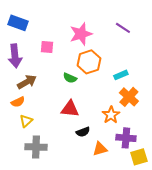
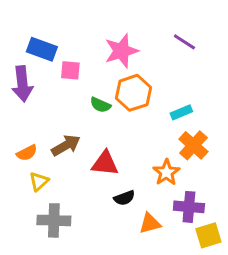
blue rectangle: (18, 23) -> (42, 49), moved
green semicircle: (70, 78) -> (100, 105), moved
brown arrow: (27, 82) -> (66, 145), moved

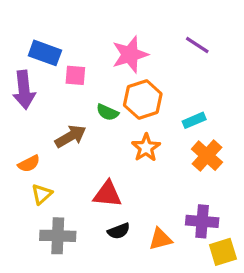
brown arrow: (66, 145) -> (71, 136), moved
red triangle: (105, 163) -> (107, 194), moved
orange star: (166, 172) -> (146, 148), moved
black semicircle: (124, 198) -> (119, 231), moved

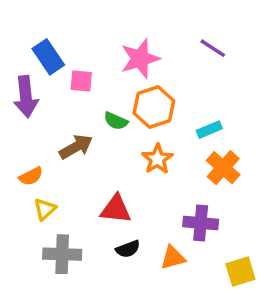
blue rectangle: (45, 53) -> (48, 57), turned 36
purple cross: (202, 221) -> (201, 223), moved

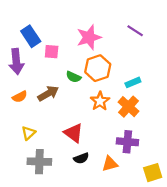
orange cross: (223, 168) -> (129, 107), moved
orange semicircle: (31, 176) -> (20, 97), moved
red triangle: (116, 209) -> (74, 133), turned 30

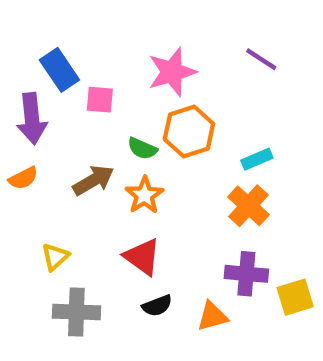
orange semicircle: (20, 97) -> (23, 178), moved
orange star: (100, 101) -> (144, 195), moved
yellow square: (153, 173) -> (295, 297), moved

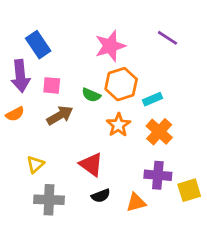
pink square: (100, 100) -> (52, 85), moved
cyan rectangle: (257, 159) -> (152, 99), moved
orange star: (144, 195) -> (118, 125), moved

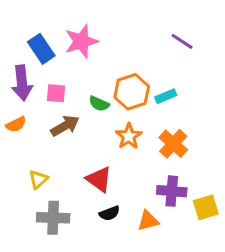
pink star: (110, 46) -> (81, 41), moved
cyan rectangle: (152, 99) -> (166, 96), moved

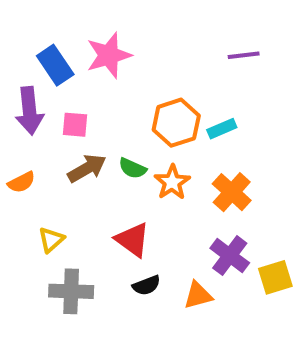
purple line: (182, 41) -> (244, 55), turned -40
green semicircle: (99, 104) -> (133, 168), moved
orange semicircle: (16, 124) -> (21, 182), moved
purple cross: (172, 191) -> (230, 256), turned 32

